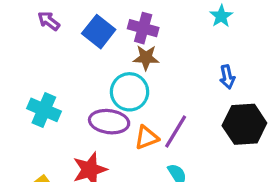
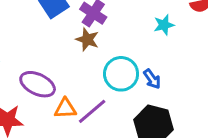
blue arrow: (227, 77) -> (152, 79), turned -42
cyan circle: (130, 92) -> (121, 74), moved

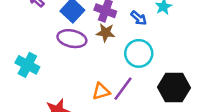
blue arrow: (152, 79) -> (139, 18), moved
purple ellipse: (38, 84) -> (72, 39), moved

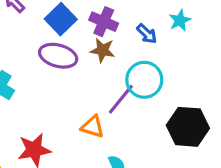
purple line: (123, 89) -> (121, 99), moved
orange triangle: (101, 91) -> (93, 127), turned 30

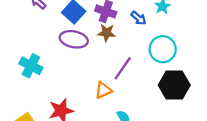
cyan circle: (144, 80) -> (163, 49), moved
orange triangle: (93, 127) -> (103, 90), turned -36

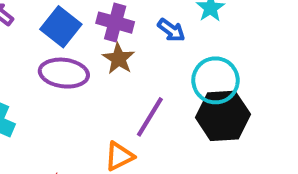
brown star: (106, 33) -> (119, 59), turned 30
black hexagon: (174, 85) -> (223, 116), moved

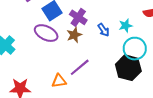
cyan circle: (215, 80) -> (135, 49), moved
black hexagon: (223, 116) -> (128, 68), moved

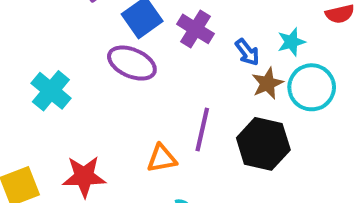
brown star: (74, 35) -> (267, 83), moved
purple line: (80, 67) -> (202, 129), turned -35
black hexagon: (128, 68) -> (263, 144), moved

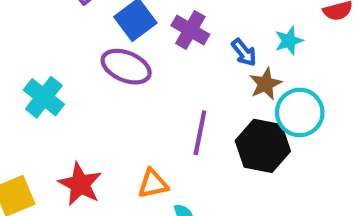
cyan circle: (312, 87) -> (300, 112), moved
orange triangle: (162, 159) -> (153, 184), moved
red star: (84, 177) -> (80, 184), turned 30

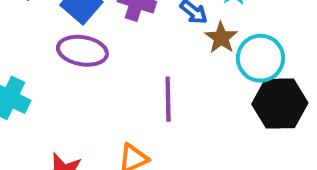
black hexagon: (263, 146) -> (280, 103), moved

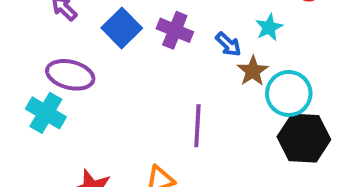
purple ellipse: (82, 51) -> (70, 75), moved

